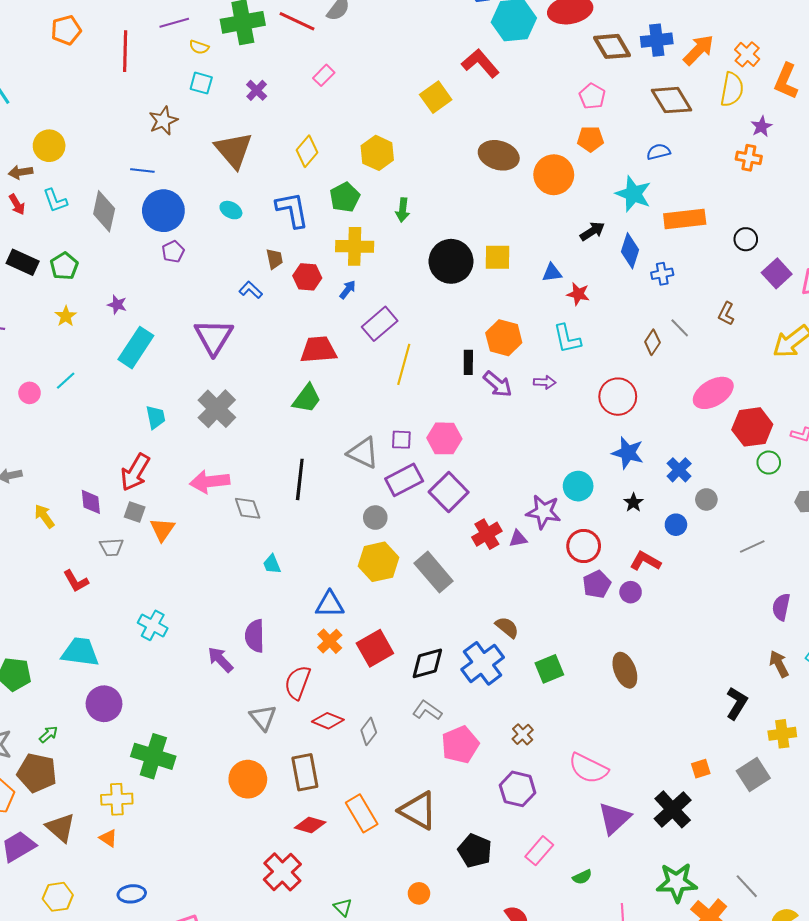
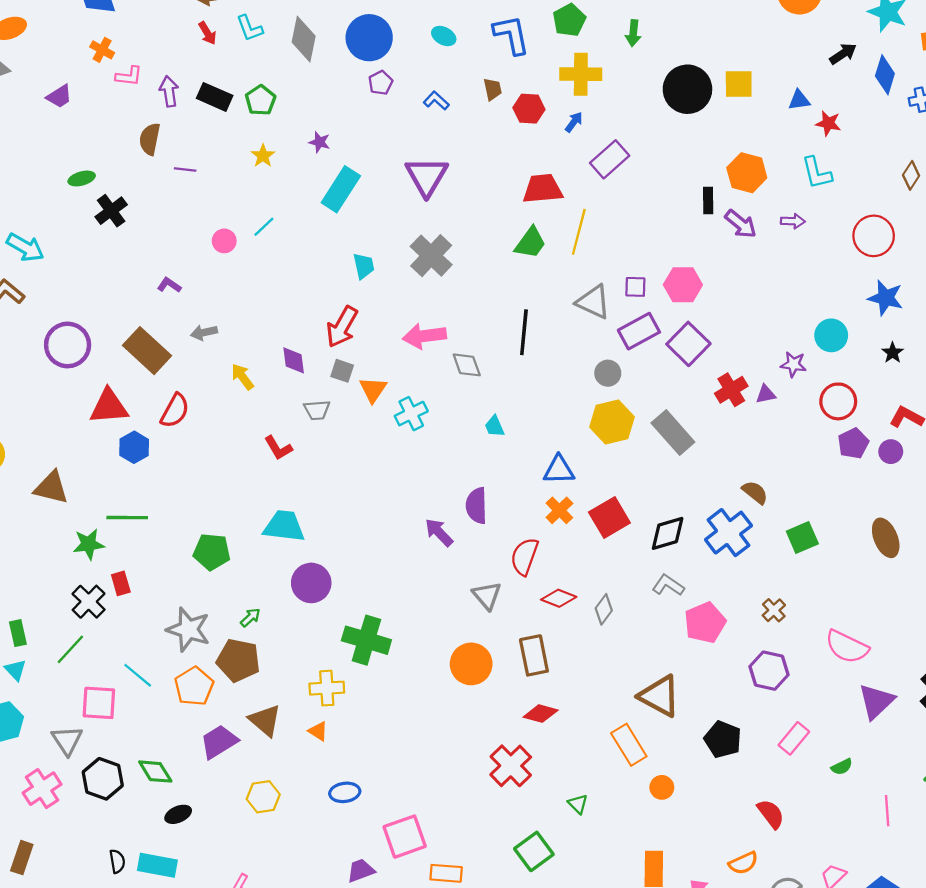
blue L-shape: (251, 290) -> (436, 101), moved
yellow line: (404, 364) -> (579, 232), moved
purple star: (544, 512) -> (793, 364), size x0.7
cyan cross: (153, 625) -> (411, 414), moved, turned 36
orange rectangle: (362, 813) -> (629, 745), moved

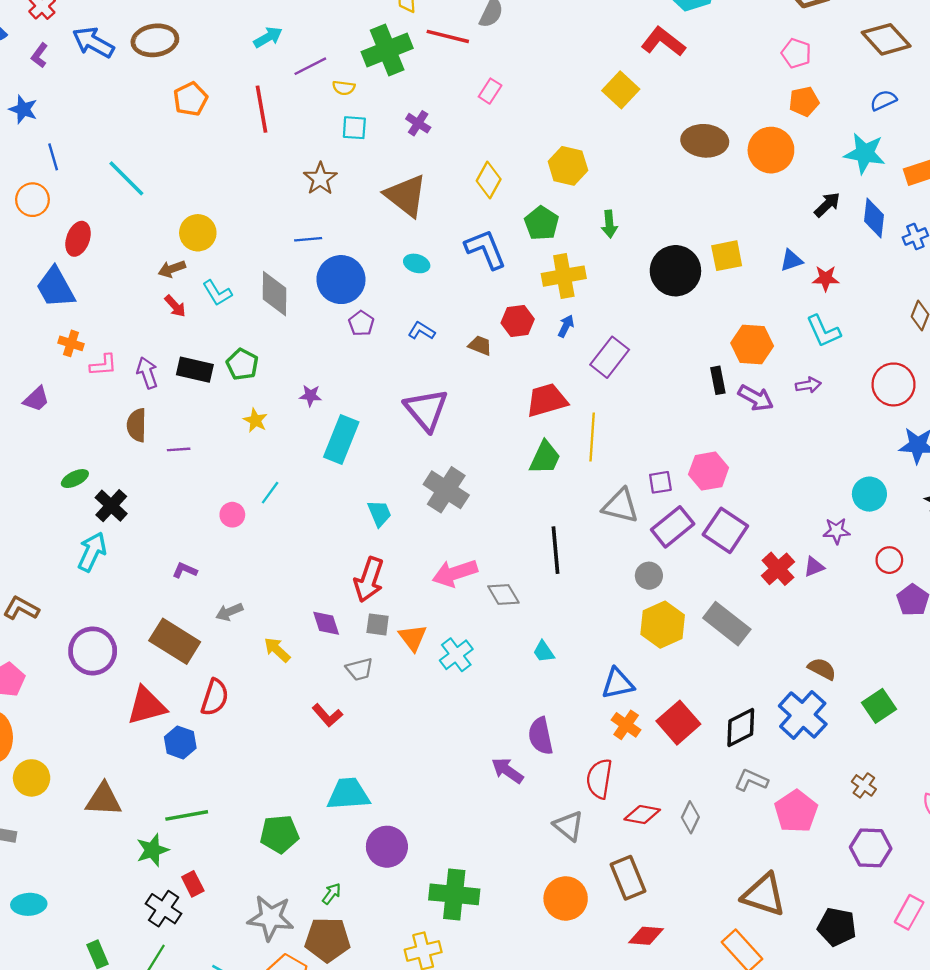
brown trapezoid: (493, 89) -> (480, 345), moved, turned -45
cyan arrow: (25, 247) -> (92, 552), moved, turned -84
red circle: (838, 401) -> (889, 560), size x0.7

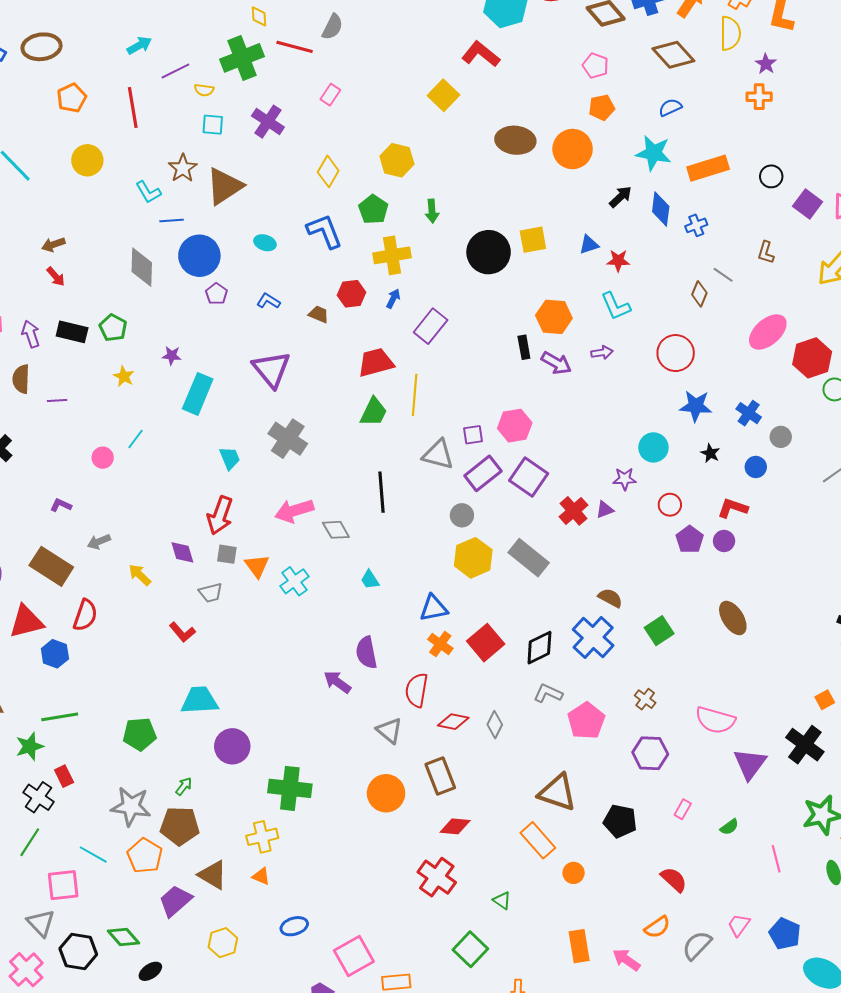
purple cross: (418, 123) -> (268, 122), size x1.5
brown triangle: (406, 196) -> (224, 186), moved, turned 48
yellow circle: (198, 233) -> (87, 160), moved
cyan L-shape: (217, 293) -> (148, 192), moved
pink rectangle: (909, 912) -> (683, 809), size x0.7

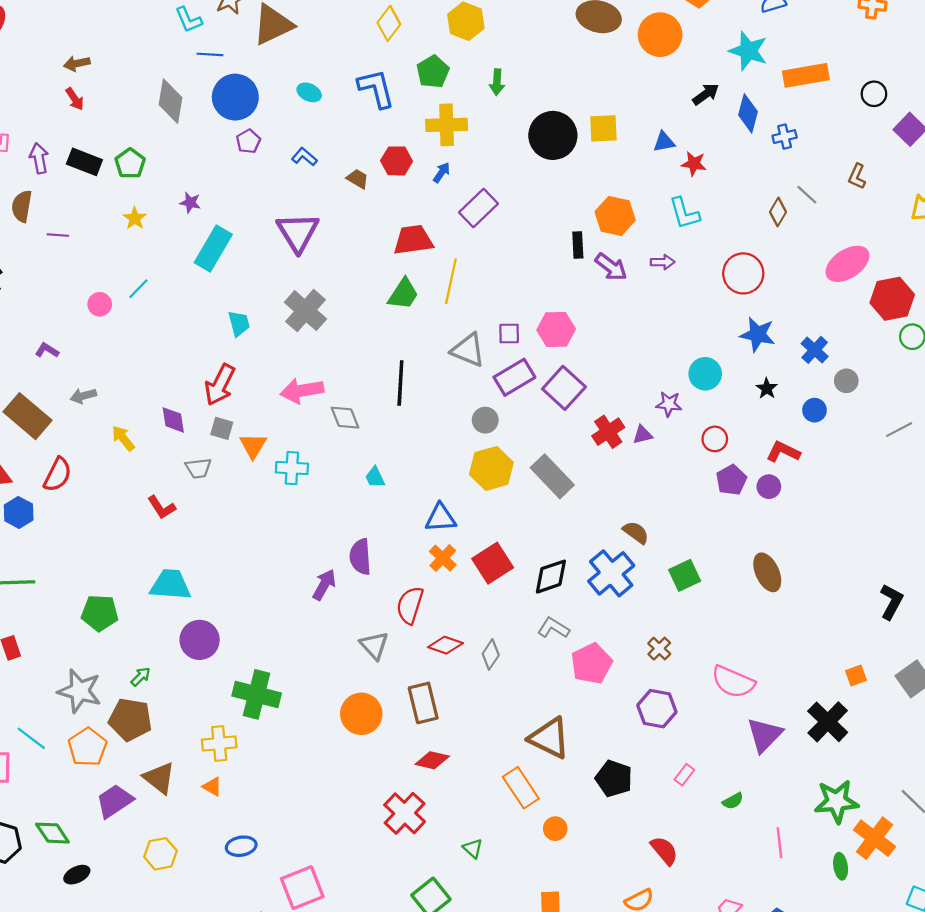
cyan cross: (294, 581) -> (292, 468), turned 32
purple arrow: (337, 682) -> (324, 585), turned 76

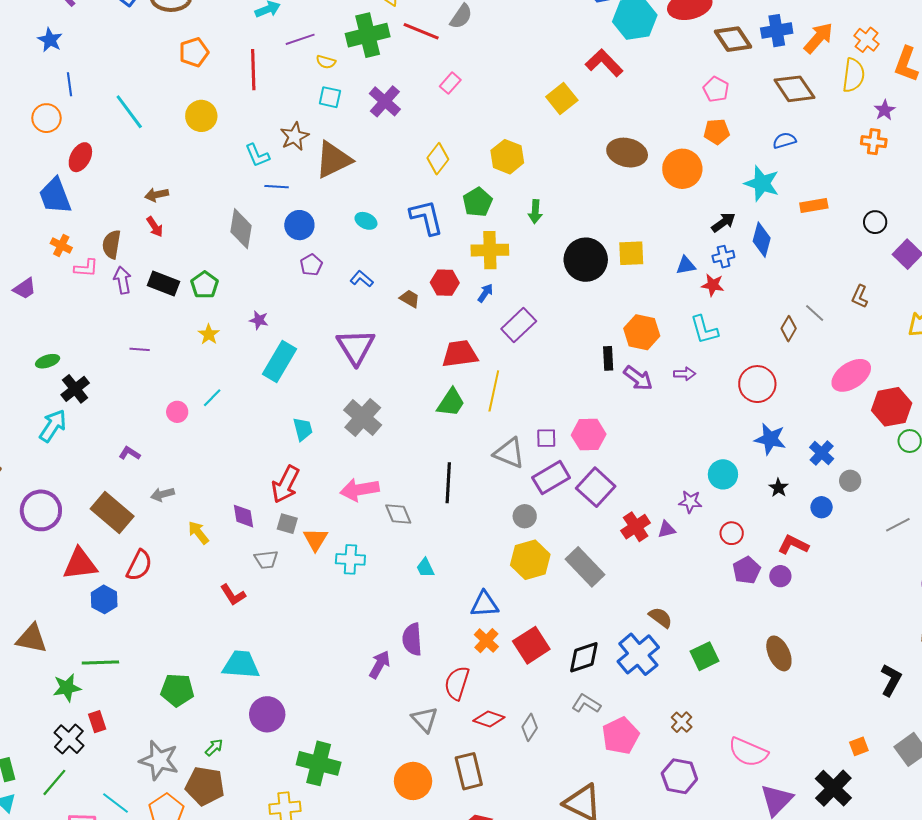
orange rectangle: (806, 75) -> (814, 205), size x0.7
blue circle: (235, 97) -> (299, 225), size x0.7
blue cross: (785, 137) -> (723, 257), moved
brown semicircle: (22, 206) -> (112, 244), moved

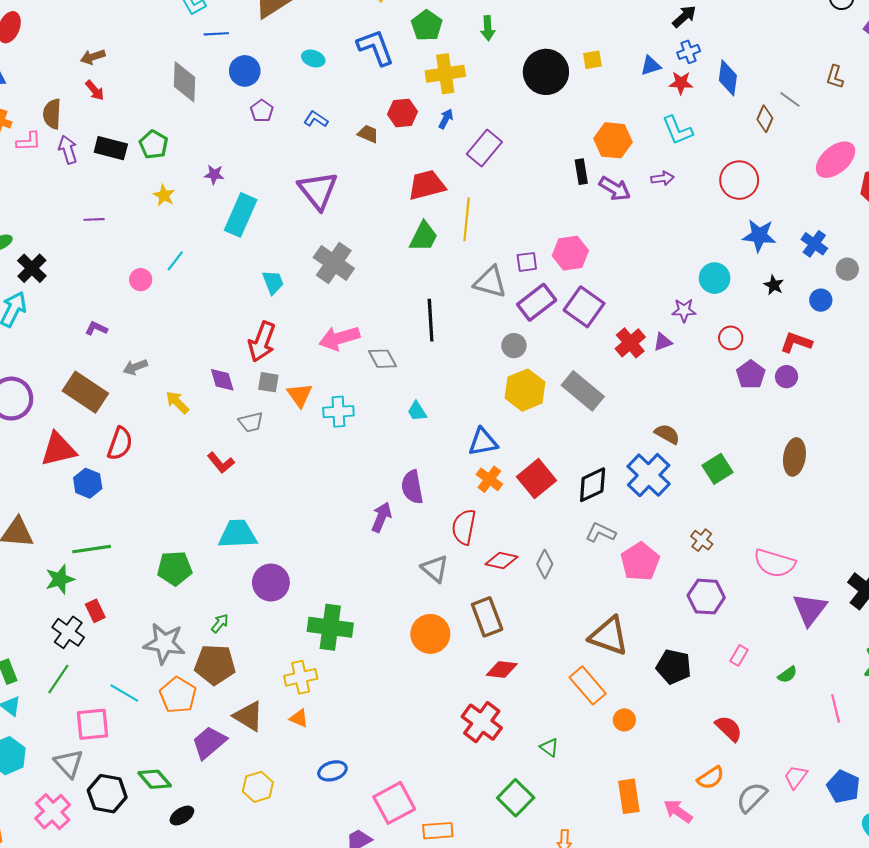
blue diamond: (762, 240) -> (728, 78), moved
yellow square: (631, 253) -> (592, 60), size x0.7
brown ellipse: (779, 653) -> (794, 457), turned 40

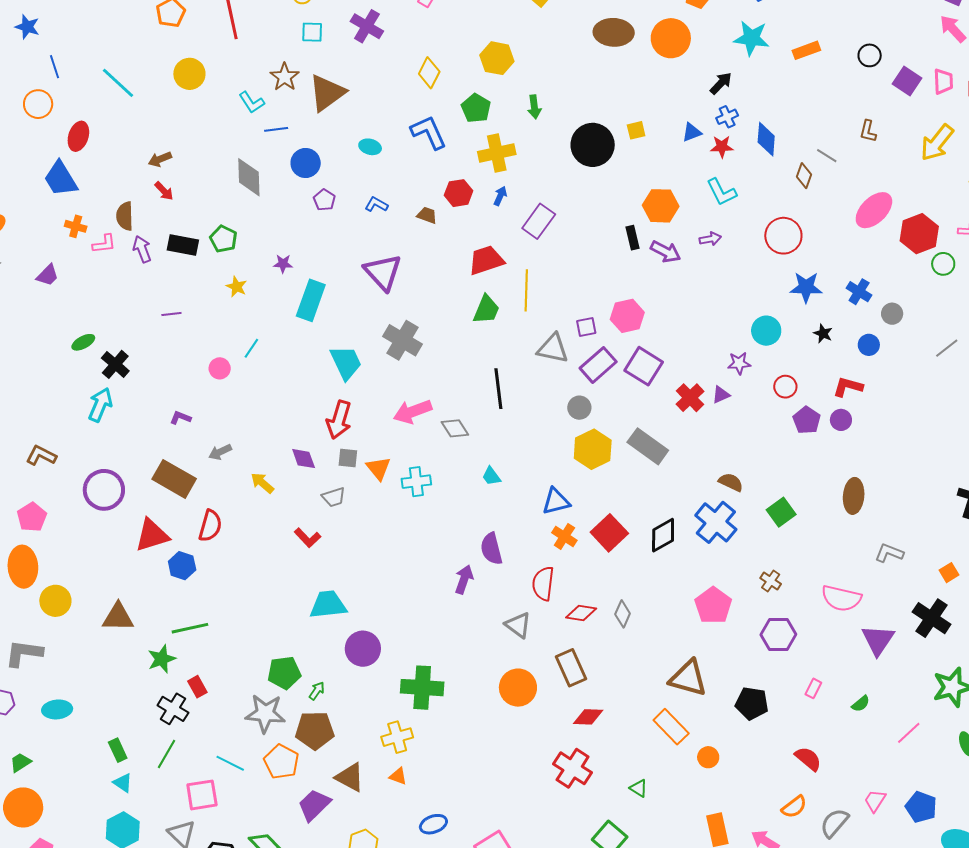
cyan trapezoid: (273, 282) -> (346, 363), size x1.5
gray L-shape: (601, 532) -> (889, 553), moved
green pentagon: (175, 568) -> (284, 673), moved
pink line: (836, 708) -> (909, 733), turned 64

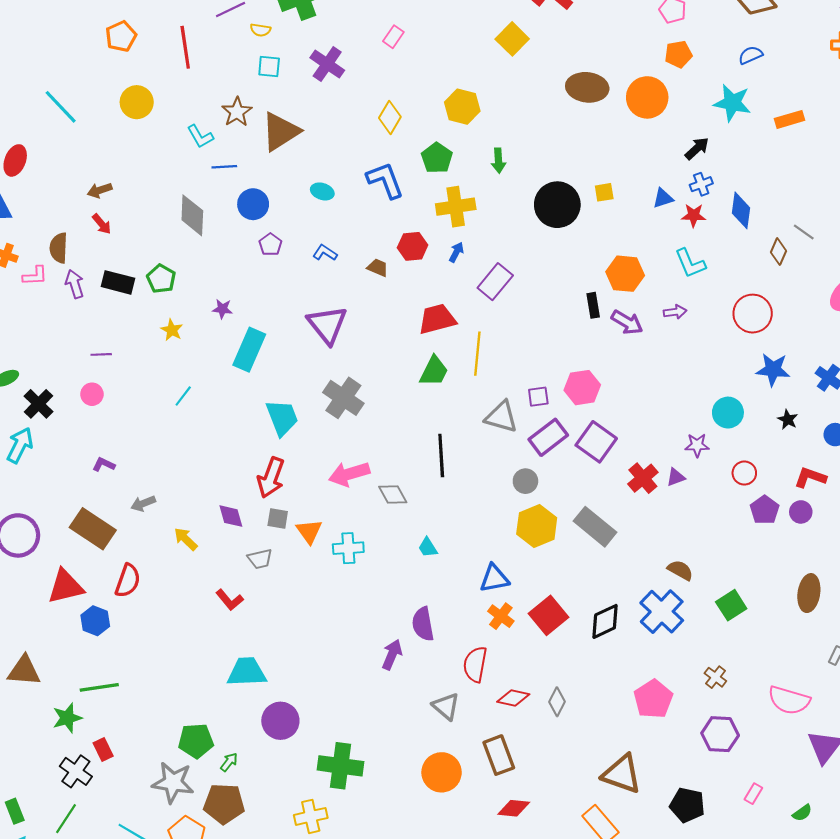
pink circle: (220, 368) -> (92, 394), moved

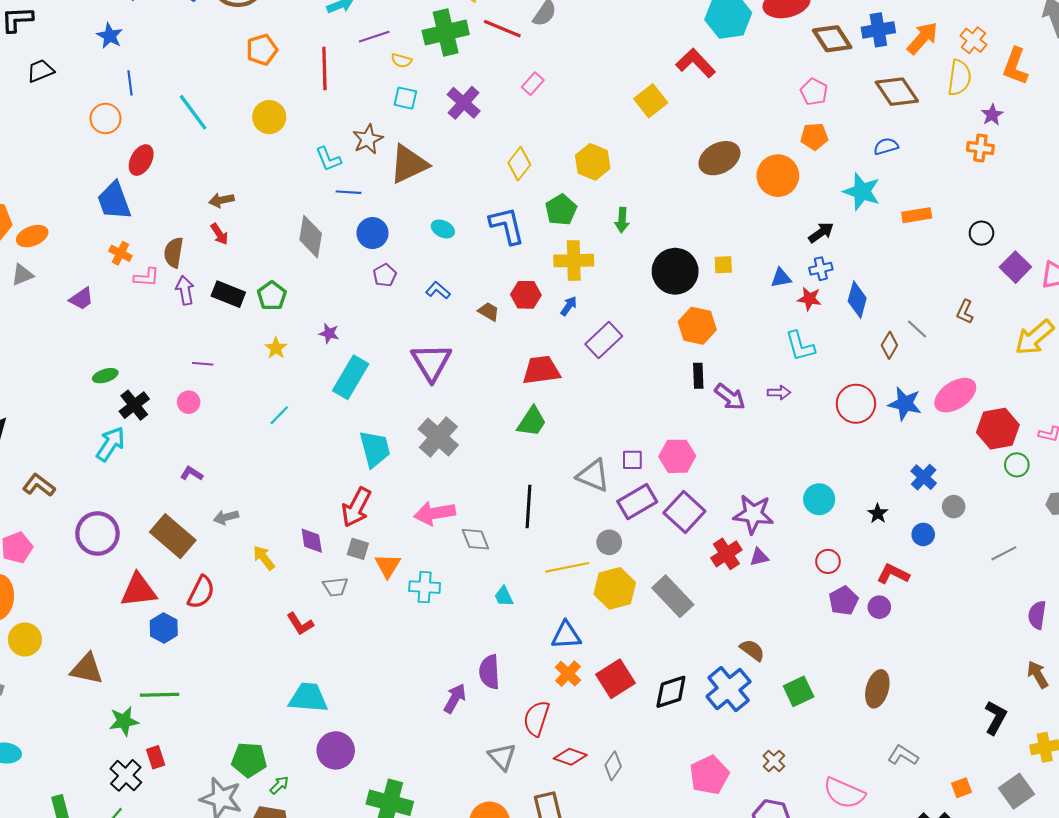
brown ellipse: (587, 87) -> (719, 158), turned -42
orange hexagon: (625, 274) -> (697, 326), moved
yellow line: (477, 354) -> (567, 567), moved, turned 66
blue star: (773, 370) -> (905, 404), moved
purple star: (697, 445) -> (753, 514), moved, size x1.6

